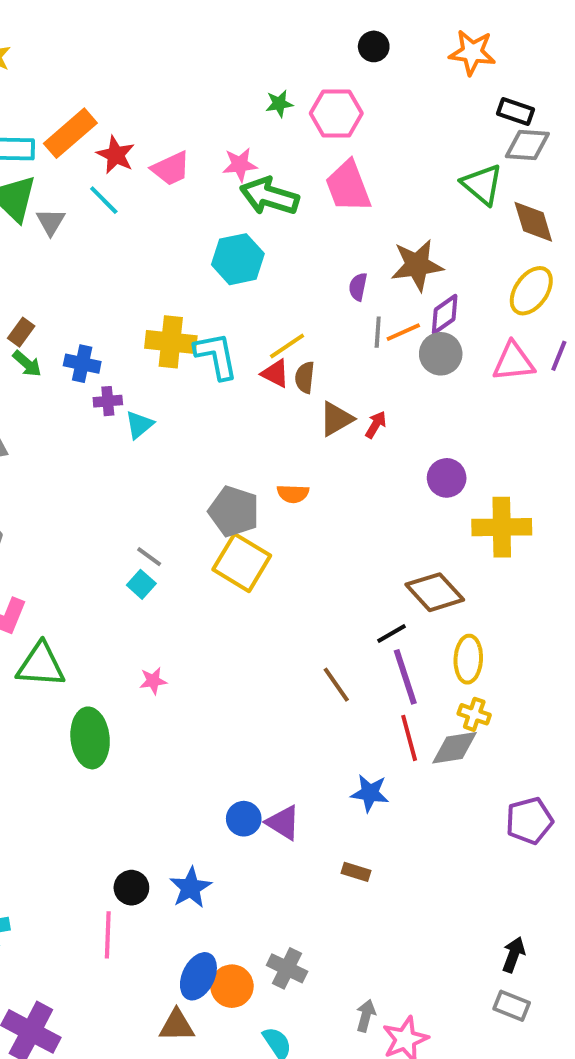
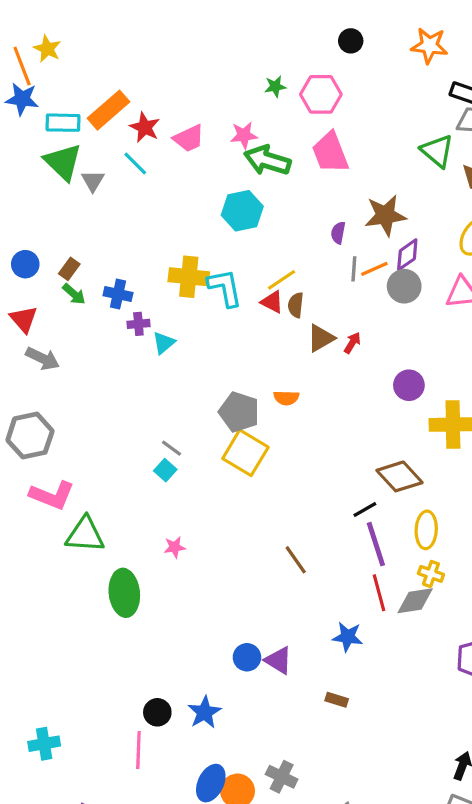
brown line: (336, 685) -> (296, 560), moved

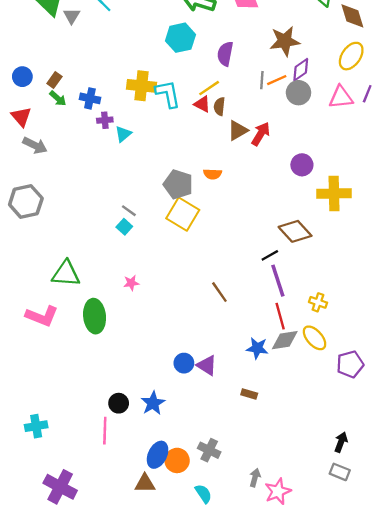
purple semicircle: (338, 233) -> (225, 54), moved, size x1.5
red arrow: (352, 343) -> (261, 134), size x1.5
pink L-shape: (52, 495) -> (42, 316), moved
yellow ellipse: (426, 530) -> (315, 338), moved, turned -45
gray diamond: (415, 601) -> (285, 340), moved

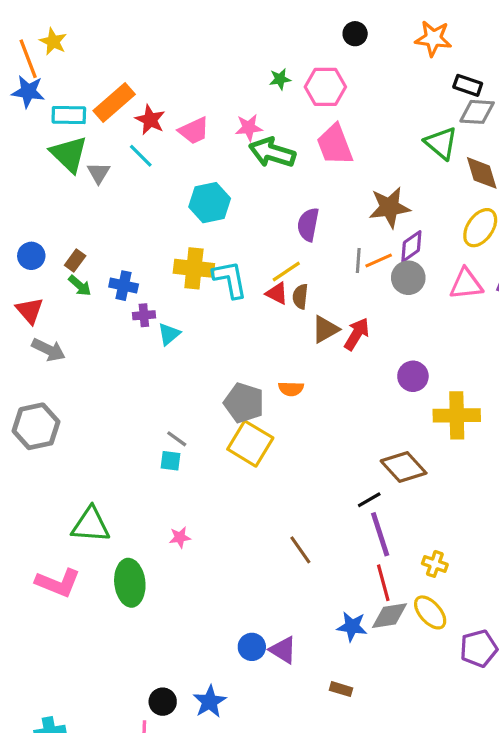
cyan hexagon: (180, 38) -> (210, 203), moved
cyan square: (124, 227) -> (170, 461), turned -35

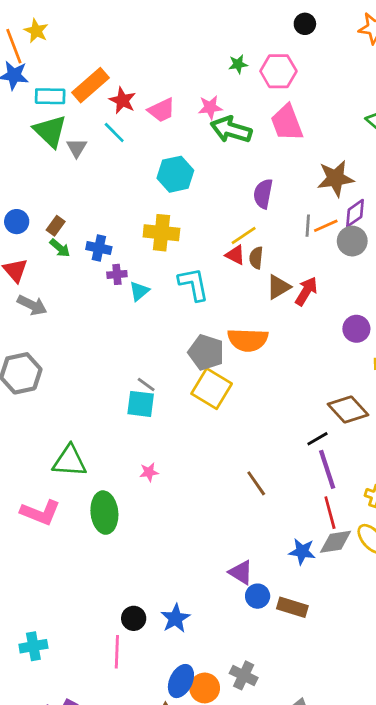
cyan L-shape: (230, 279) -> (193, 284), moved
orange semicircle: (291, 389) -> (248, 340), size x1.8
cyan square: (170, 461) -> (141, 404), size x1.5
blue circle: (252, 647) -> (258, 596), moved
brown rectangle: (341, 689) -> (292, 607), size x1.5

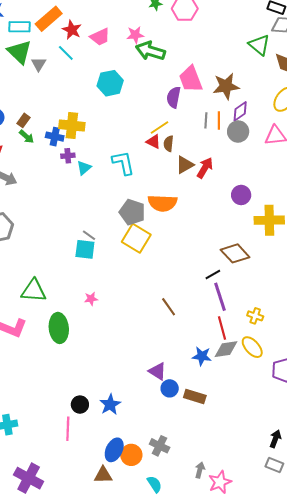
pink trapezoid: (287, 123) -> (191, 79), moved
orange line: (326, 226) -> (219, 120), turned -66
yellow cross: (161, 233) -> (72, 125), moved

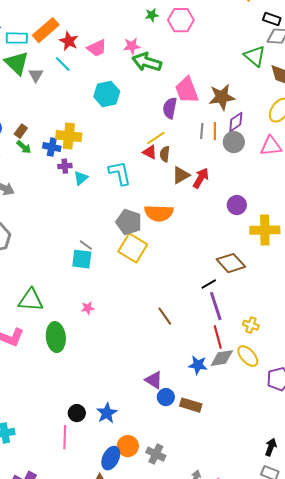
orange circle: (131, 455) -> (128, 446), moved

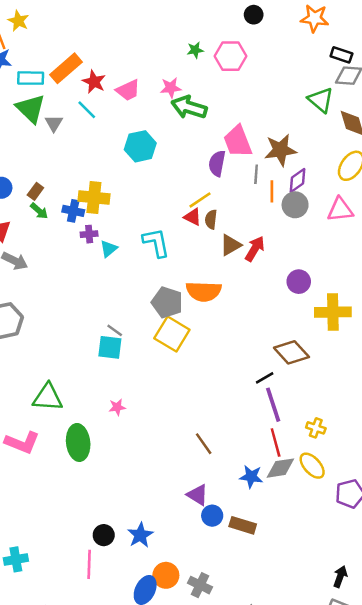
gray line: (202, 131) -> (256, 174), moved
brown line: (165, 316) -> (204, 444), moved

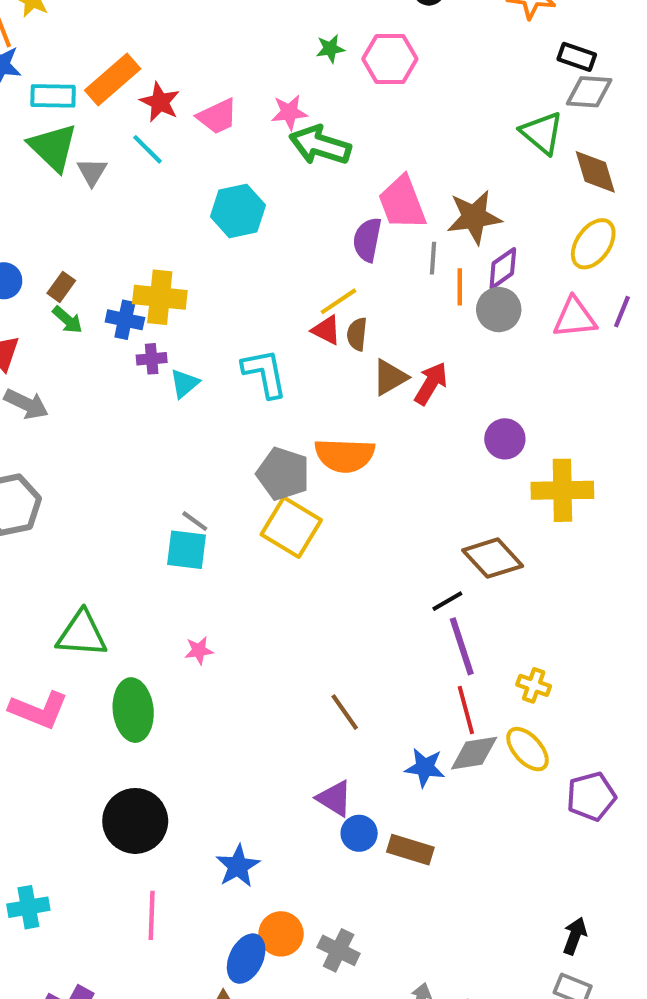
black circle: (104, 535) -> (135, 821), moved, size x1.8

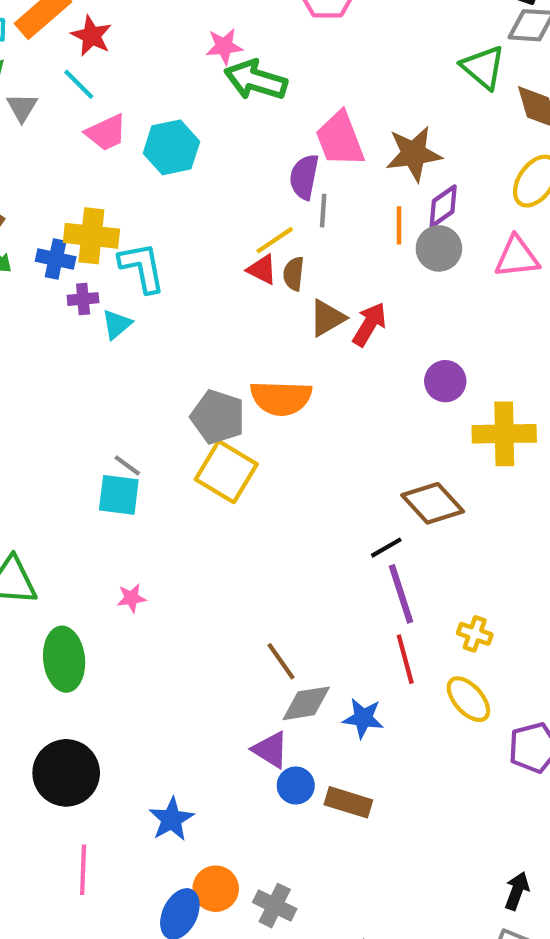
pink trapezoid: (217, 116) -> (106, 133), moved
gray line: (433, 258) -> (323, 211), moved
cyan L-shape: (265, 373) -> (142, 267), moved
gray diamond: (474, 753) -> (306, 703), moved

